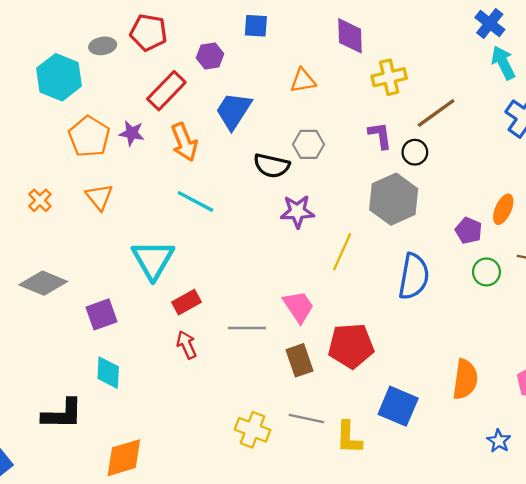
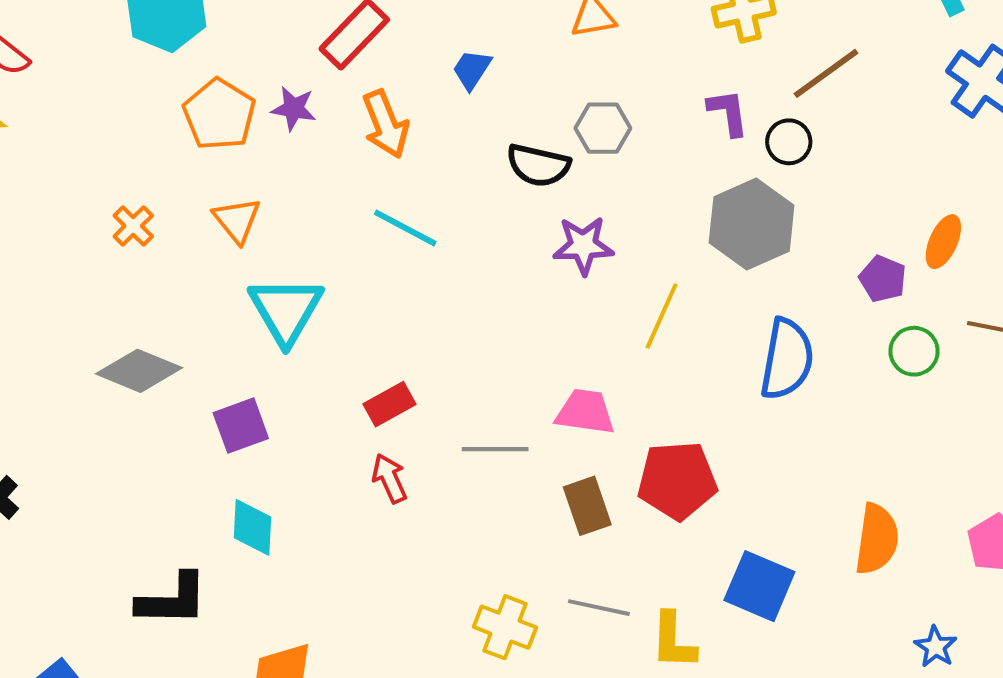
blue trapezoid: (234, 111) -> (472, 69), size x0.6
cyan triangle: (153, 260) -> (286, 310), moved
pink trapezoid: (298, 307) -> (585, 412), turned -48

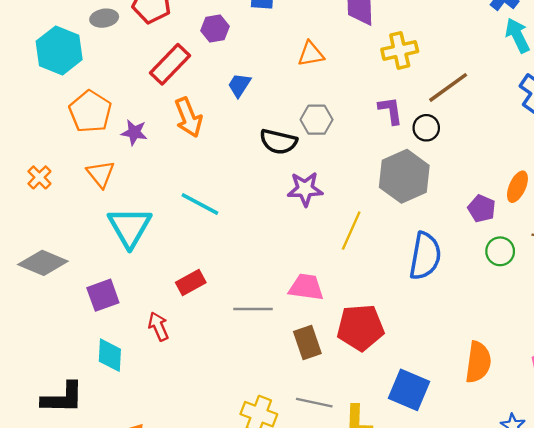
purple star: (294, 109) -> (134, 132), moved
cyan line: (405, 228) -> (200, 204), moved
red arrow: (390, 478) -> (158, 326), moved

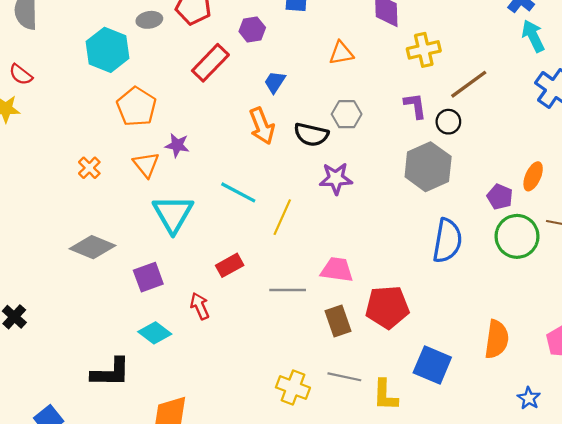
orange arrow: (188, 117) -> (262, 126), moved
purple star: (134, 132) -> (177, 145), moved
yellow line: (351, 231) -> (282, 217), moved
green circle: (500, 251) -> (517, 236), size x1.6
cyan diamond: (110, 355) -> (155, 333), turned -56

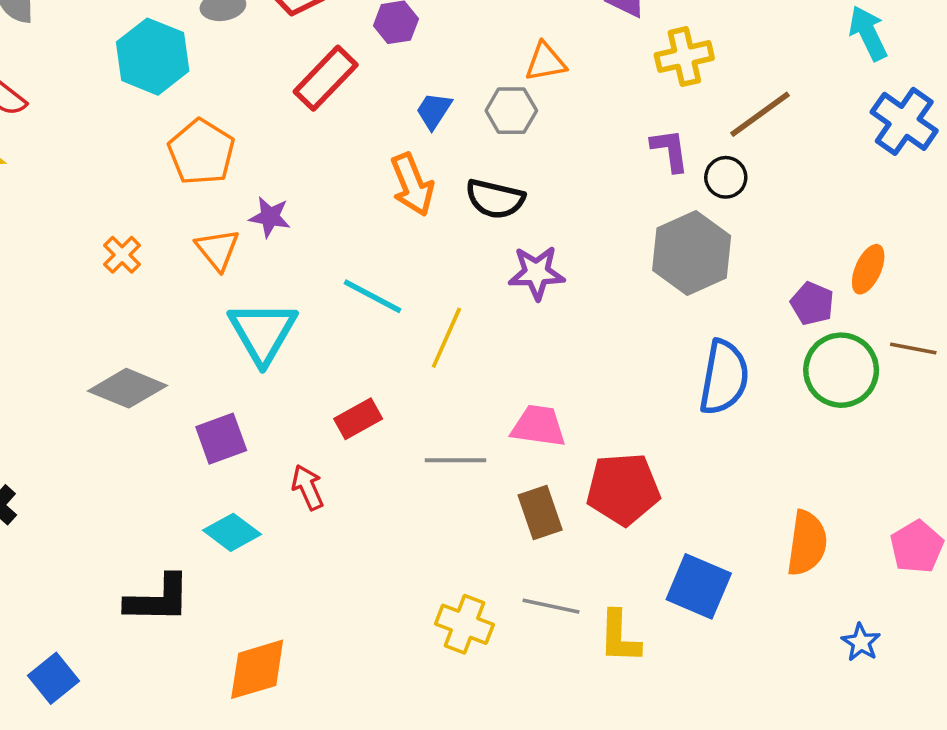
gray hexagon: (347, 114) -> (511, 111), moved

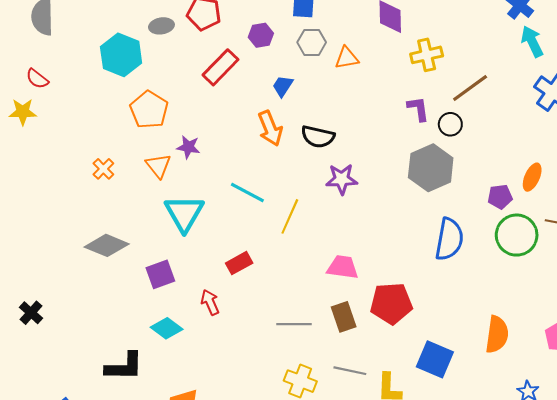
gray hexagon: (511, 111) -> (312, 42), moved
purple pentagon: (812, 303) -> (500, 197), turned -30
gray line: (455, 460) -> (294, 324), moved

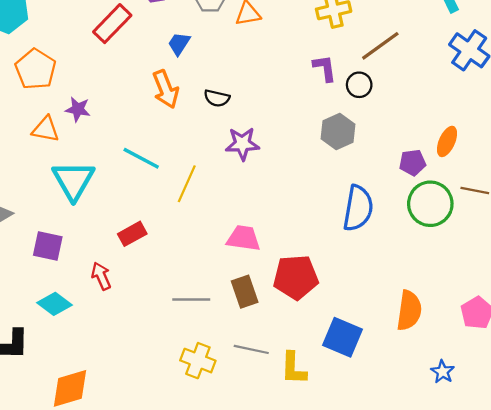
black semicircle: (318, 137) -> (217, 98), size x0.7
orange triangle: (158, 166) -> (46, 129), turned -40
gray hexagon: (431, 168) -> (338, 131), size x0.7
purple square: (160, 274) -> (48, 246), turned 32

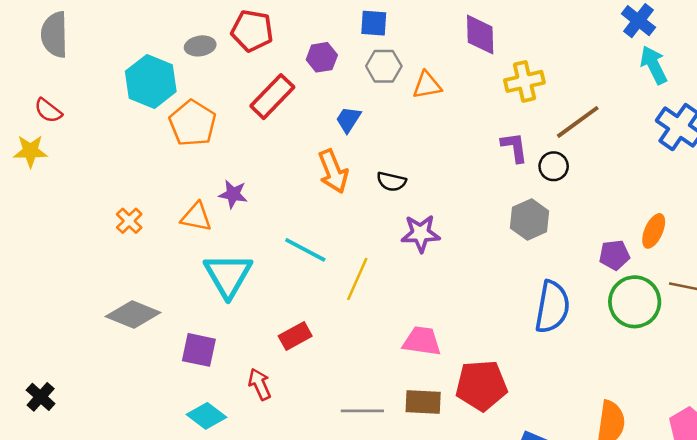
orange pentagon: (36, 69) -> (193, 123), moved
brown rectangle: (245, 292) -> (423, 402), turned -68

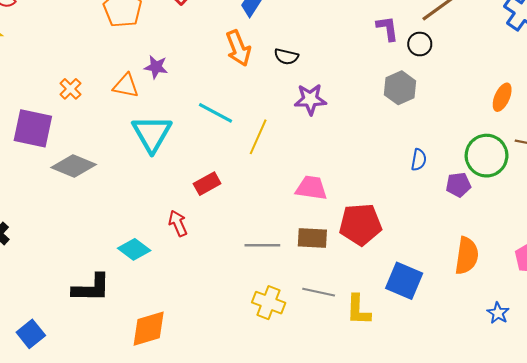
purple pentagon: (614, 255) -> (458, 185), moved
blue semicircle: (552, 307) -> (419, 160), size x0.5
purple square: (199, 350) -> (33, 128), moved, size x1.4

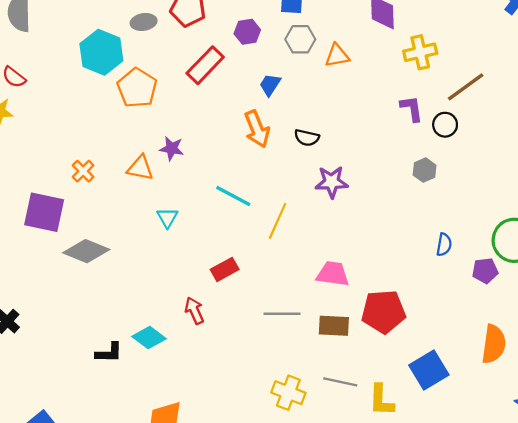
gray hexagon: (400, 88) -> (425, 170), size x0.7
cyan triangle: (152, 134) -> (167, 218), size x0.5
gray line: (262, 245) -> (282, 314), moved
blue square: (404, 281) -> (429, 370), turned 36
black L-shape: (91, 288) -> (109, 353), moved, size x0.7

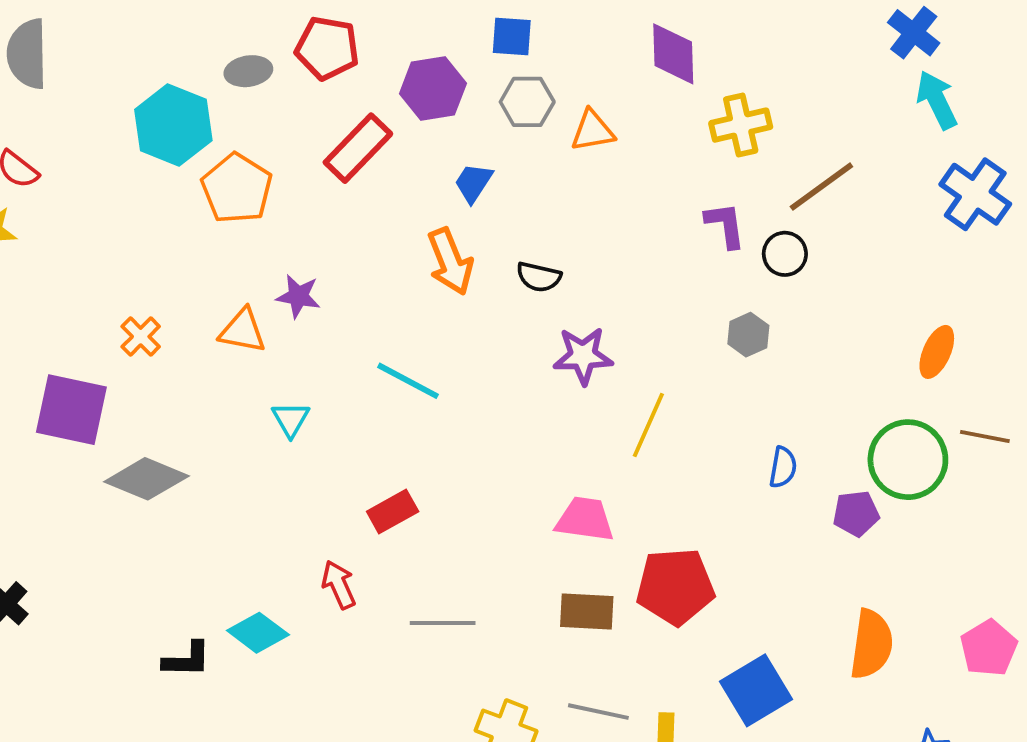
purple hexagon: (247, 32) -> (433, 88), size x1.4
yellow line: (278, 221) -> (648, 425), moved
gray line: (282, 314) -> (443, 623), moved

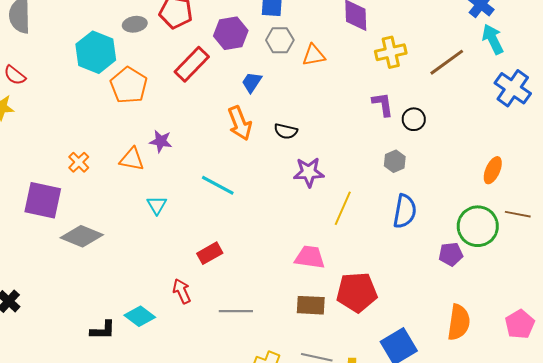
brown line: (821, 187) -> (447, 62), moved
blue semicircle: (783, 467) -> (405, 211), moved, size x1.6

